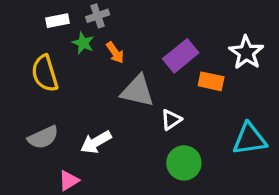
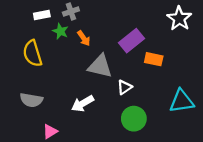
white star: (246, 53) -> (179, 18), moved
gray semicircle: (43, 137) -> (31, 100), turned 35
white arrow: (96, 142) -> (83, 104), moved

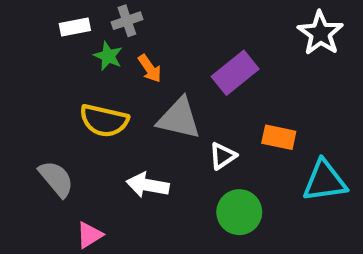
yellow semicircle: (32, 53) -> (104, 121), moved, turned -60
orange rectangle: (154, 59) -> (279, 137), moved
gray semicircle: (31, 100) -> (56, 179), turned -140
white arrow: (83, 104) -> (148, 185), turned 40

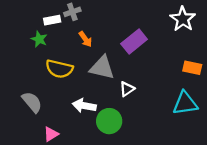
white rectangle: (75, 27) -> (52, 20), moved
green star: (108, 56) -> (39, 39), moved
orange rectangle: (279, 137) -> (192, 68), moved
green circle: (239, 212) -> (109, 121), moved

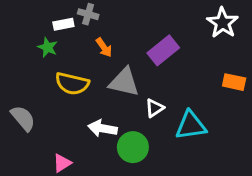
gray cross: (72, 12) -> (88, 14), turned 35
gray semicircle: (32, 102) -> (23, 118), moved
cyan triangle: (185, 103) -> (191, 125), moved

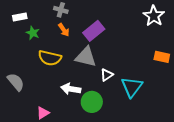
white rectangle: (63, 24) -> (20, 17), moved
orange arrow: (104, 47) -> (64, 30), moved
purple rectangle: (163, 50) -> (94, 31), moved
cyan triangle: (191, 125) -> (132, 87), turned -45

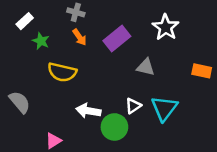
white star: (154, 16) -> (166, 27), moved
white rectangle: (20, 17) -> (25, 21), turned -32
gray triangle: (86, 57) -> (146, 67), moved, size x0.7
white triangle: (107, 75) -> (133, 106), moved

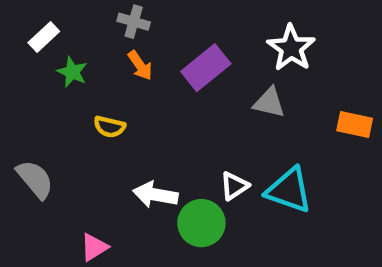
gray triangle: (146, 67) -> (269, 103), moved
yellow semicircle: (62, 72) -> (109, 127), size x0.6
cyan triangle: (164, 108) -> (289, 190), turned -48

